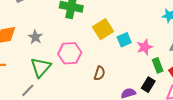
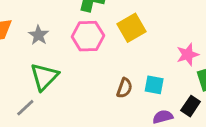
cyan square: (124, 40) -> (154, 85), moved, turned 32
pink hexagon: (70, 53) -> (88, 36), moved

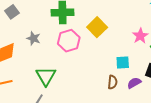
gray star: (38, 35) -> (33, 38), moved
brown semicircle: (124, 88) -> (112, 82), moved

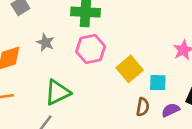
yellow square: (97, 27) -> (130, 69), moved
green triangle: (46, 76) -> (58, 92), turned 30

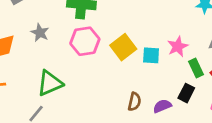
yellow square: (130, 69) -> (123, 47), moved
cyan square: (158, 83) -> (151, 55), moved

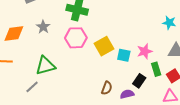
black rectangle: (186, 93) -> (139, 81), moved

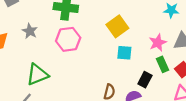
yellow square: (104, 46) -> (117, 26), moved
pink star: (145, 51) -> (158, 43), moved

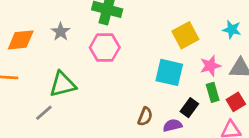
yellow square: (117, 26) -> (185, 35), moved
cyan square: (124, 53) -> (169, 72), size x1.5

